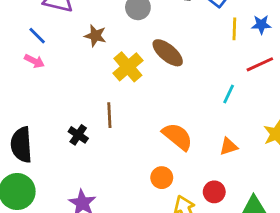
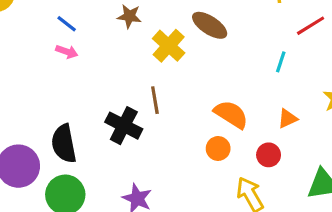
black cross: (78, 135) -> (124, 126), size x1.6
orange circle: (162, 178) -> (218, 148), moved
red circle: (214, 192) -> (269, 155), moved

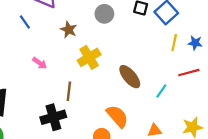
brown ellipse: (210, 25) -> (130, 77), moved
pink arrow: (67, 52) -> (40, 63), moved
black cross: (124, 126) -> (53, 117), moved, turned 30

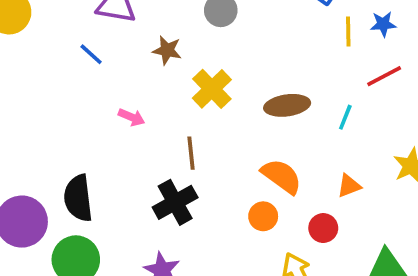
brown ellipse: (130, 77) -> (287, 105), turned -45

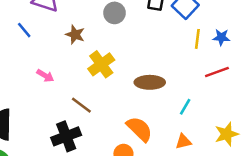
cyan line: (345, 117) -> (185, 107), moved
brown line: (191, 153) -> (81, 105), turned -55

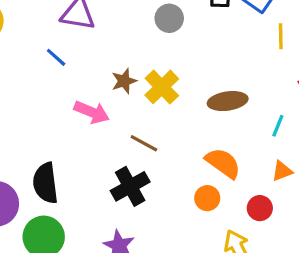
brown star: (75, 35) -> (124, 81), moved, turned -30
pink arrow: (45, 76) -> (92, 112), size x1.5

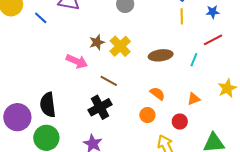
yellow line: (281, 36) -> (182, 16), moved
blue line: (56, 57) -> (41, 18), moved
cyan line: (278, 126) -> (194, 60), moved
orange semicircle: (223, 163) -> (157, 94), size x0.7

